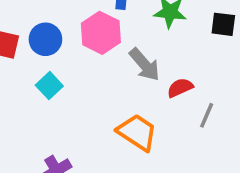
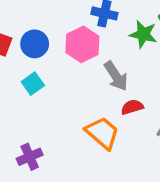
red semicircle: (180, 88) -> (132, 107), moved

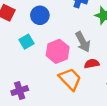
blue circle: (35, 44) -> (40, 15), moved
pink hexagon: (82, 44) -> (58, 51), moved

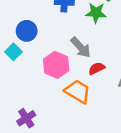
cyan square: (26, 42) -> (13, 52), moved

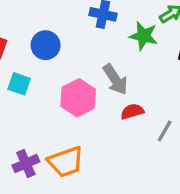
cyan square: (13, 52) -> (19, 84), moved, turned -35
orange trapezoid: (78, 91) -> (66, 162), moved, turned 120

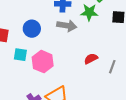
gray arrow: (115, 79) -> (67, 26), moved, turned -36
pink hexagon: (78, 98) -> (43, 62), moved

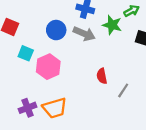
blue circle: (32, 29) -> (56, 30), moved
red semicircle: (91, 59) -> (102, 76), turned -88

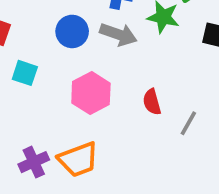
pink hexagon: (48, 67) -> (91, 93), moved

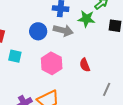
gray line: (188, 123) -> (107, 89), moved

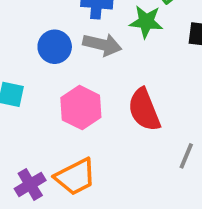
red semicircle: (85, 65) -> (144, 110), size x1.6

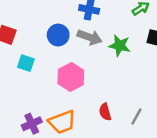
green star: (146, 22) -> (120, 46), moved
red semicircle: (144, 110) -> (105, 112), moved, size x0.6

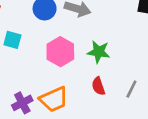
green star: (120, 46) -> (99, 52), moved

